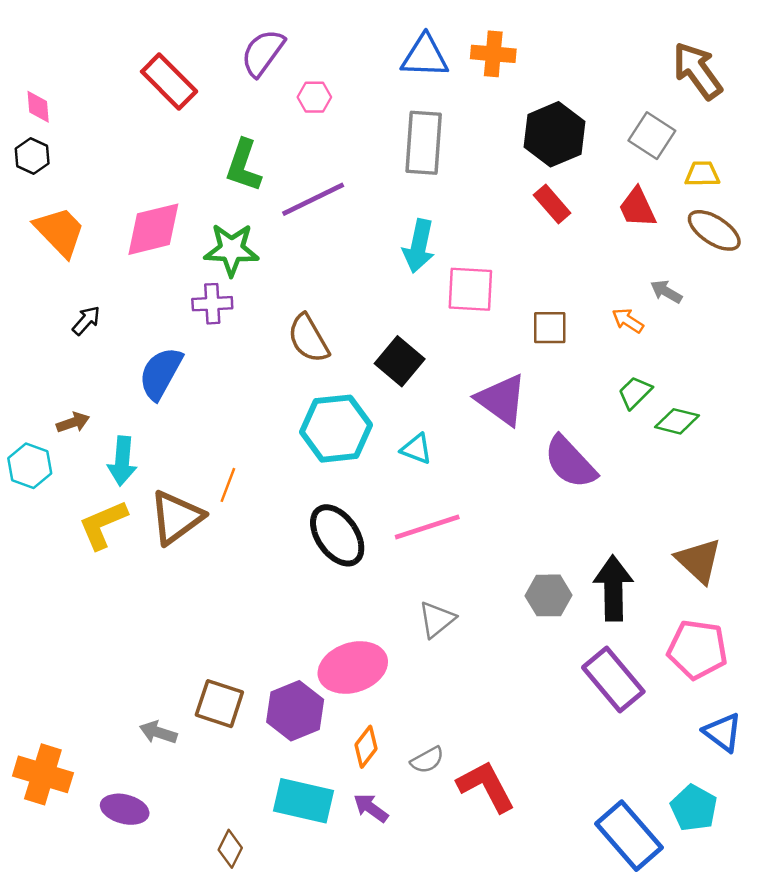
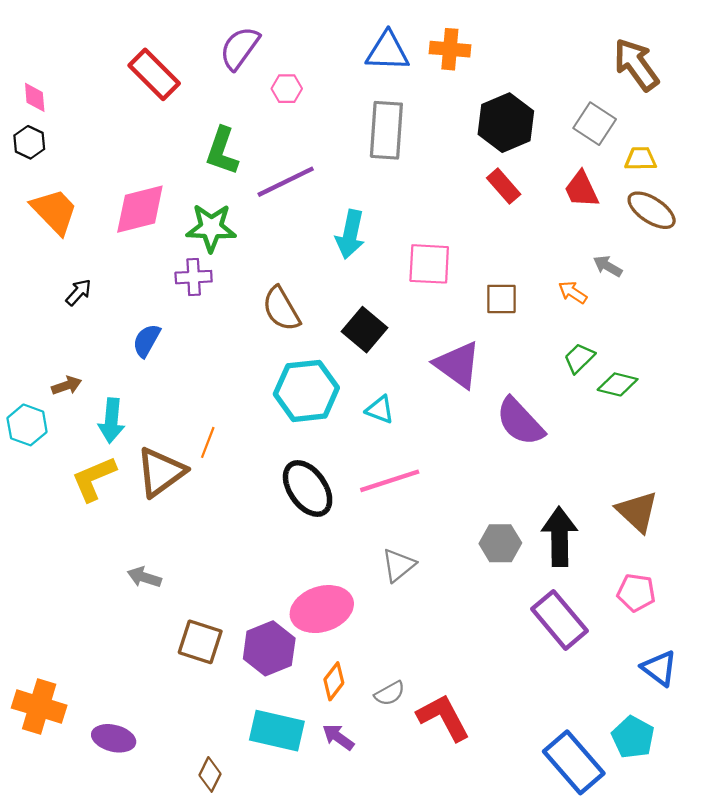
cyan arrow: (419, 246) -> (350, 234), moved
blue semicircle: (161, 373) -> (146, 341), size x0.7
pink pentagon: (697, 649) -> (636, 593), size x0.7
gray arrow: (158, 732) -> (144, 577), moved

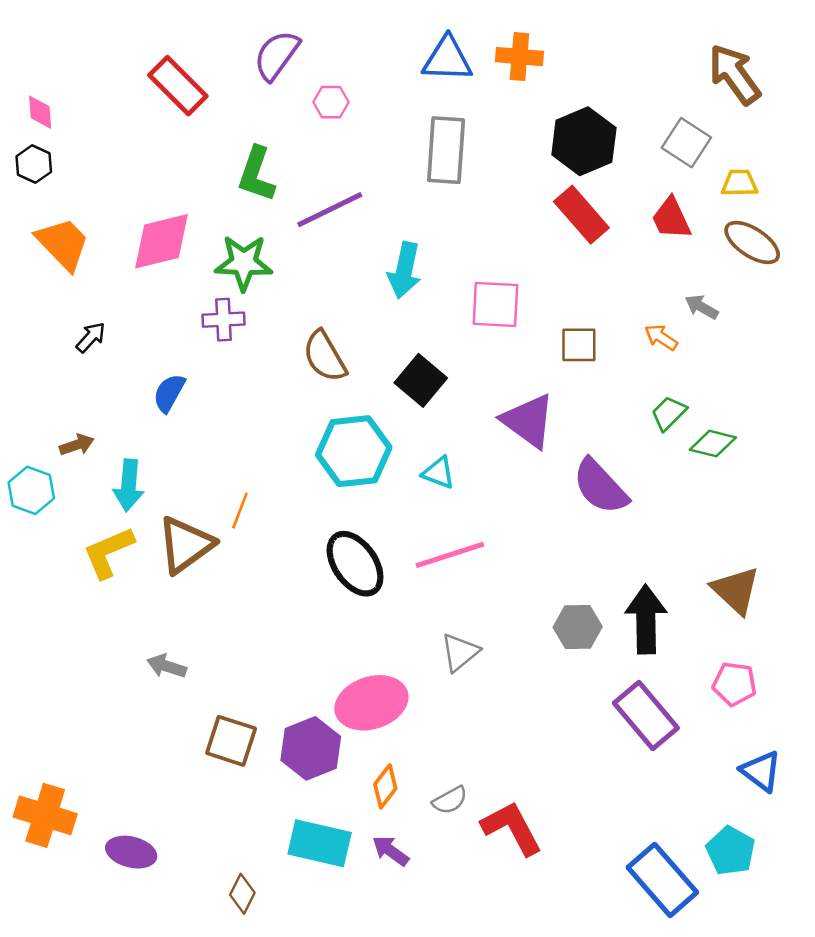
red rectangle: (504, 186) -> (581, 215), size x1.4

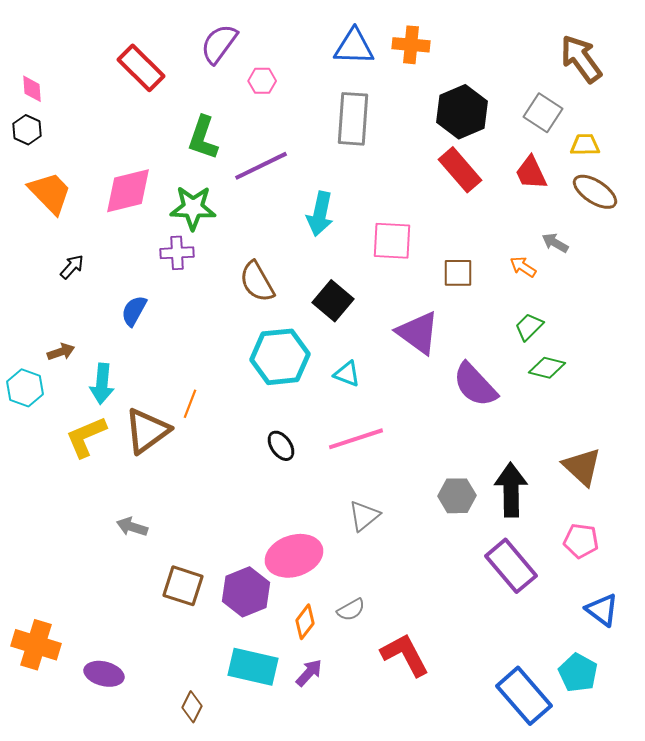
green diamond: (713, 444) -> (547, 368), moved
black ellipse: (355, 564) -> (281, 446), size x0.6
gray semicircle: (450, 800) -> (351, 610), moved
purple arrow: (390, 851) -> (309, 673), turned 96

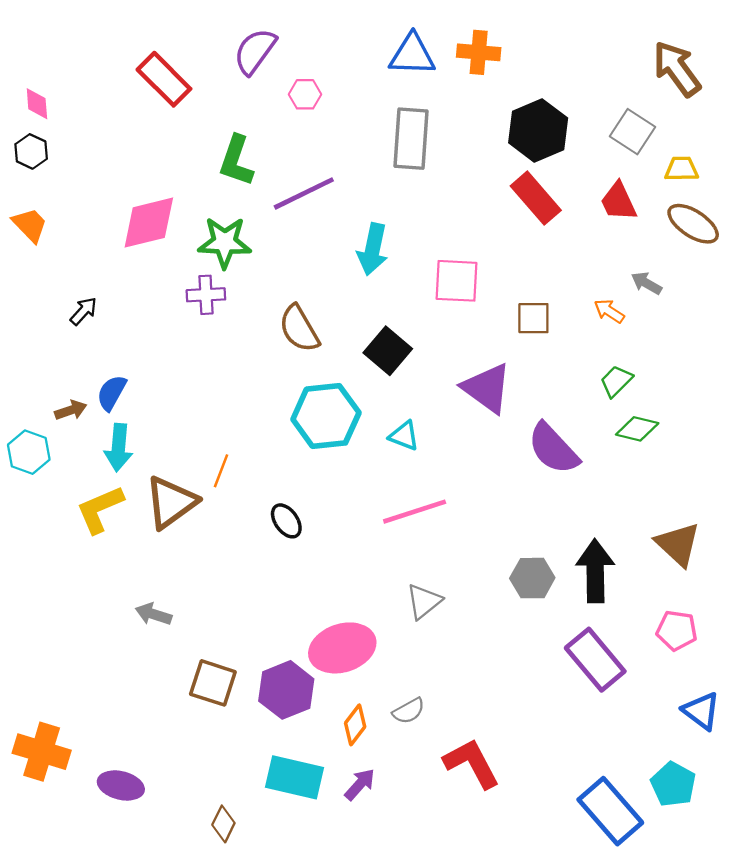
orange trapezoid: (50, 193) -> (30, 225), moved, size x0.7
blue semicircle: (134, 311) -> (112, 393), moved
black ellipse: (281, 446) -> (286, 521), moved

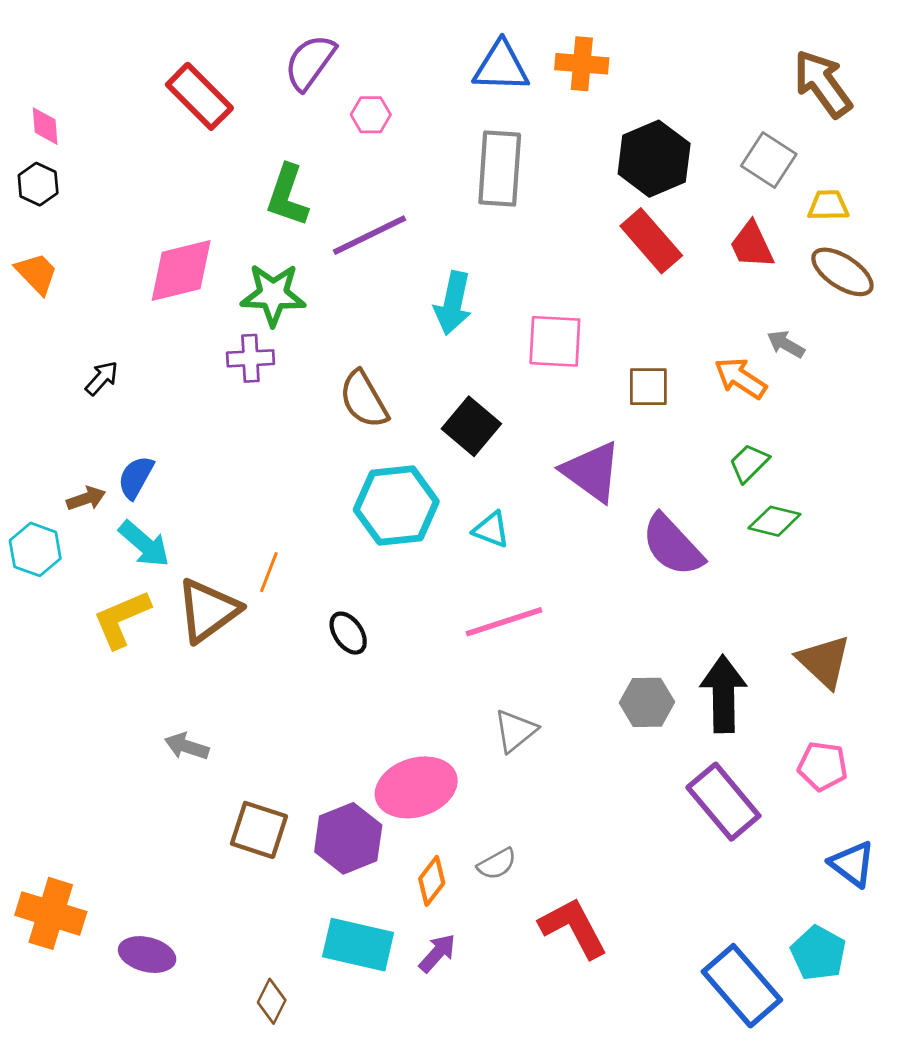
orange arrow: (609, 311) -> (740, 378), size x1.4
cyan arrow: (119, 447) -> (144, 544), turned -54

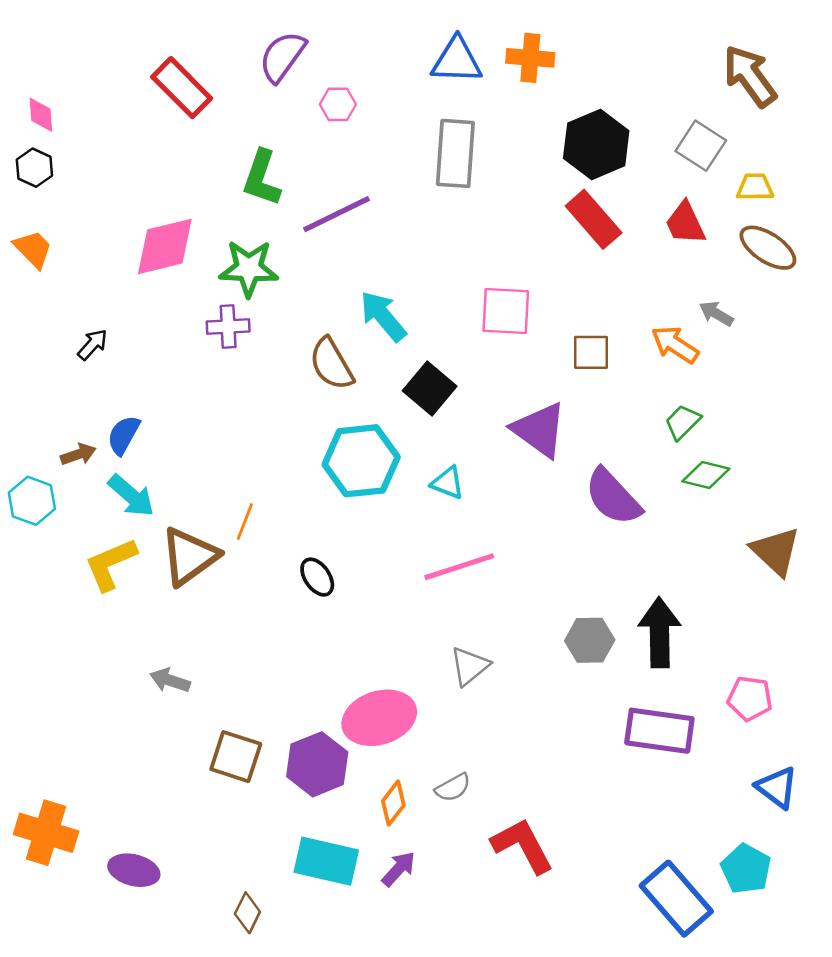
cyan arrow: (453, 303) -> (383, 316), moved, turned 128
brown triangle: (824, 661) -> (776, 551), moved
purple rectangle: (723, 802) -> (659, 731), turned -42

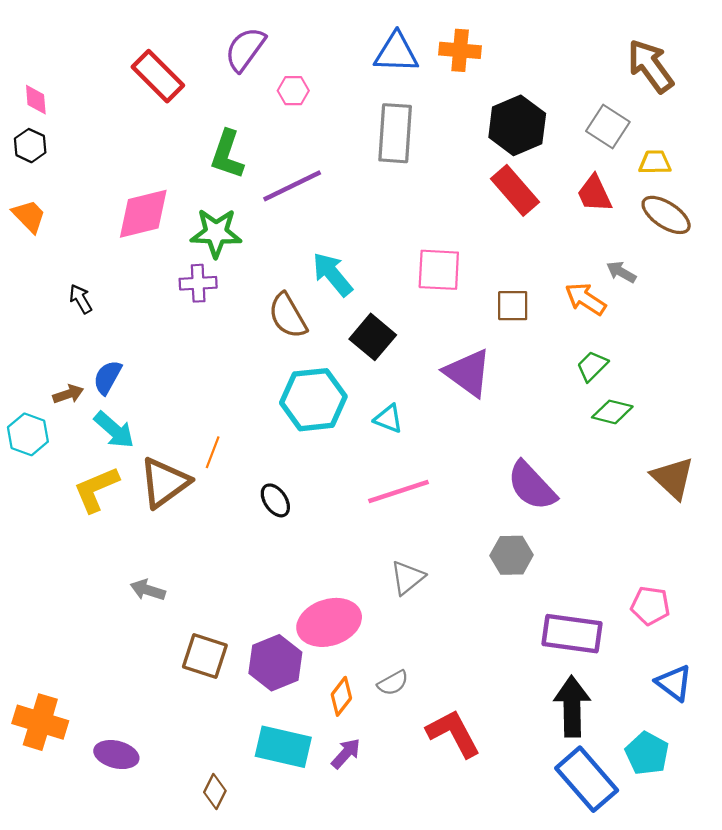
black arrow: (93, 345) -> (81, 299), turned -72
purple semicircle: (613, 497) -> (532, 486), moved
black arrow: (659, 633) -> (572, 706), moved

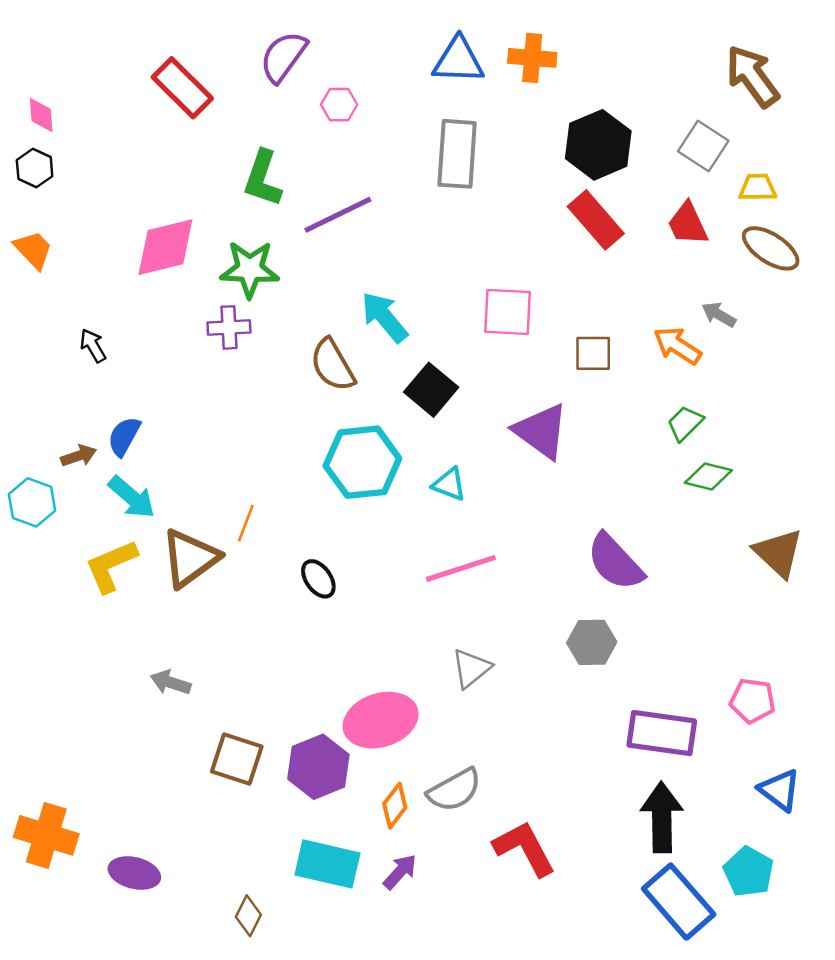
gray semicircle: (393, 683) -> (454, 790), size x1.5

